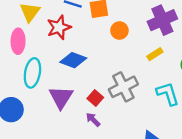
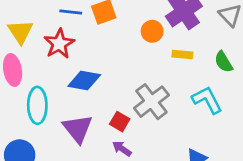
orange circle: (119, 30) -> (152, 31), moved
yellow rectangle: (155, 54) -> (182, 54), turned 49

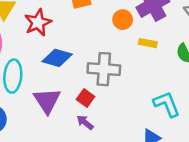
cyan L-shape: (207, 100) -> (167, 104), moved
gray cross: (151, 102) -> (104, 69), moved, turned 36

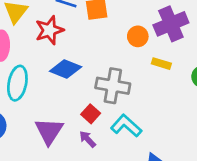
purple triangle: (47, 101) -> (49, 131), moved
cyan L-shape: (167, 104) -> (126, 126), moved, turned -32

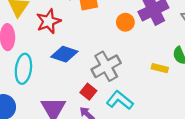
yellow rectangle: (161, 64) -> (160, 68), moved
gray cross: (113, 86) -> (106, 66), turned -36

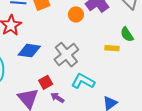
red square: (88, 92) -> (46, 82), moved, turned 32

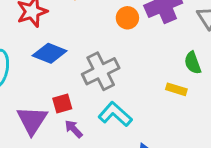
yellow rectangle: (112, 48) -> (176, 89), moved

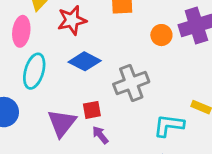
cyan L-shape: (115, 114) -> (169, 125), moved, turned -40

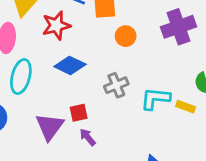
orange circle: (161, 35) -> (126, 36), moved
gray cross: (131, 83) -> (116, 85), size x0.7
cyan L-shape: (169, 125) -> (155, 99), moved

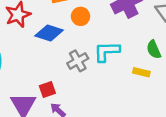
blue diamond: (70, 65) -> (49, 33), moved
cyan L-shape: (155, 99) -> (107, 52), moved

